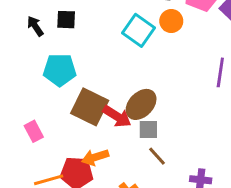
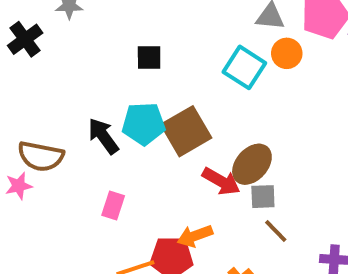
black arrow: (35, 26) -> (103, 136), moved, size x1.4
brown square: (90, 107) -> (186, 131), moved, turned 36
pink rectangle: (34, 131) -> (113, 206), turned 48

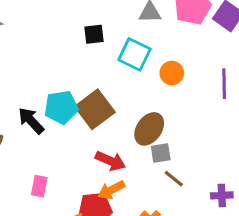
orange circle: (287, 53) -> (172, 73), moved
black square: (149, 58) -> (94, 34), moved
red arrow: (221, 181) -> (110, 161), moved
pink rectangle: (113, 206) -> (39, 186), moved

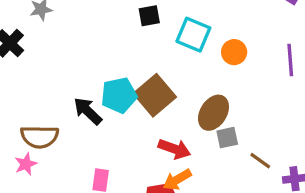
brown line: (174, 179) -> (260, 161), moved

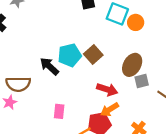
orange circle: (234, 52) -> (136, 22), moved
brown square: (155, 95) -> (93, 55), size x0.7

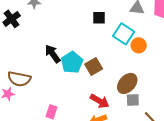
cyan pentagon: (70, 55) -> (72, 62), turned -30
black arrow: (49, 66) -> (53, 54), moved

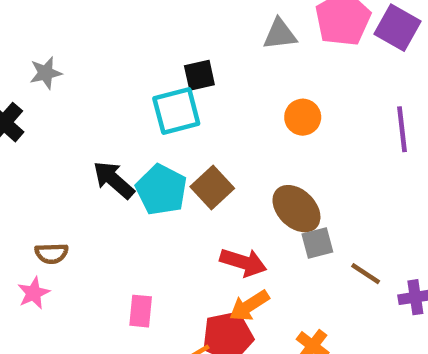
cyan square: (124, 34) -> (176, 111), moved, turned -35
brown semicircle: (19, 79) -> (51, 253), size x0.6
brown ellipse: (127, 83) -> (296, 209), turned -75

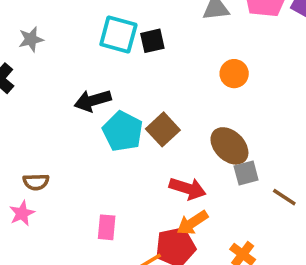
cyan square: (176, 111) -> (118, 35), moved, turned 30
black arrow: (114, 180) -> (93, 101), moved, turned -57

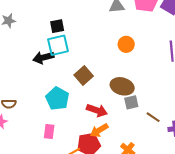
cyan square: (118, 35) -> (58, 45), moved, turned -30
black square: (152, 41) -> (57, 26), moved
cyan pentagon: (123, 131) -> (57, 99), moved
brown ellipse: (229, 146) -> (122, 86), turned -30

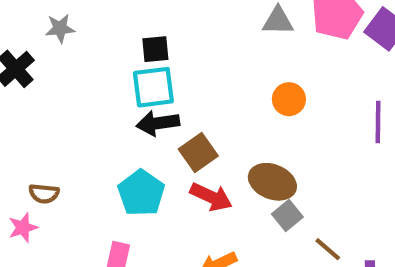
black arrow: (43, 57) -> (158, 123), moved
gray square: (131, 102) -> (287, 216), turned -32
red arrow: (97, 110) -> (211, 197), moved

